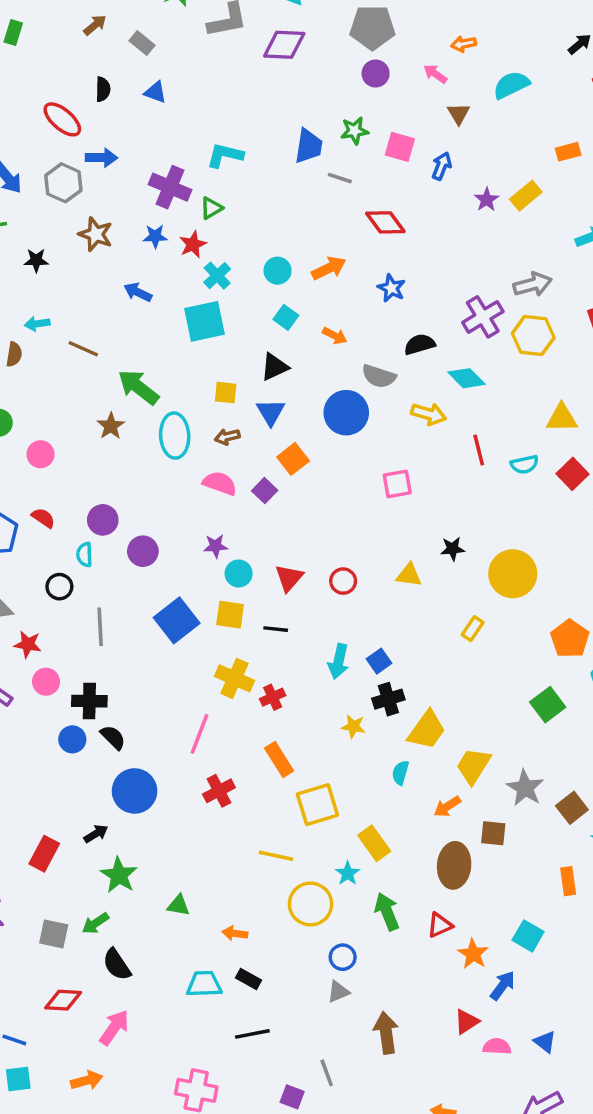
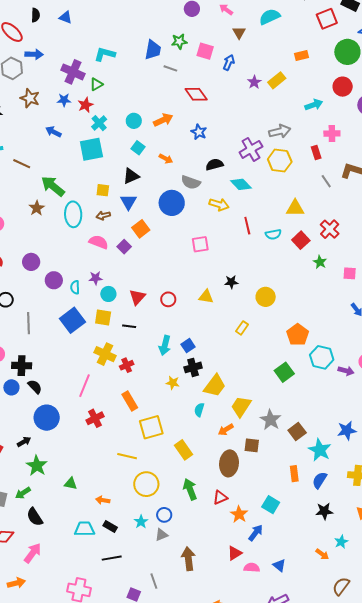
cyan semicircle: (84, 555) -> (75, 287), moved
yellow circle: (513, 574) -> (266, 297), size x0.7
cyan star: (348, 873) -> (141, 522), moved

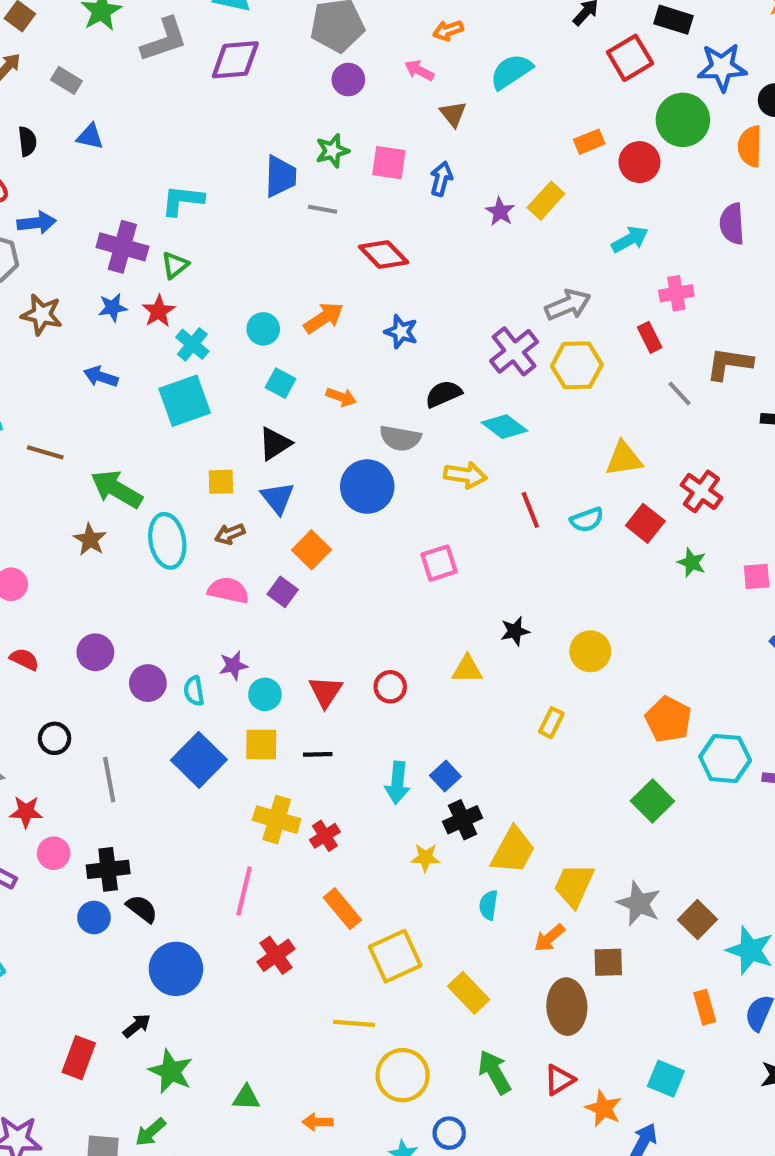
red circle: (343, 87) -> (639, 162), moved

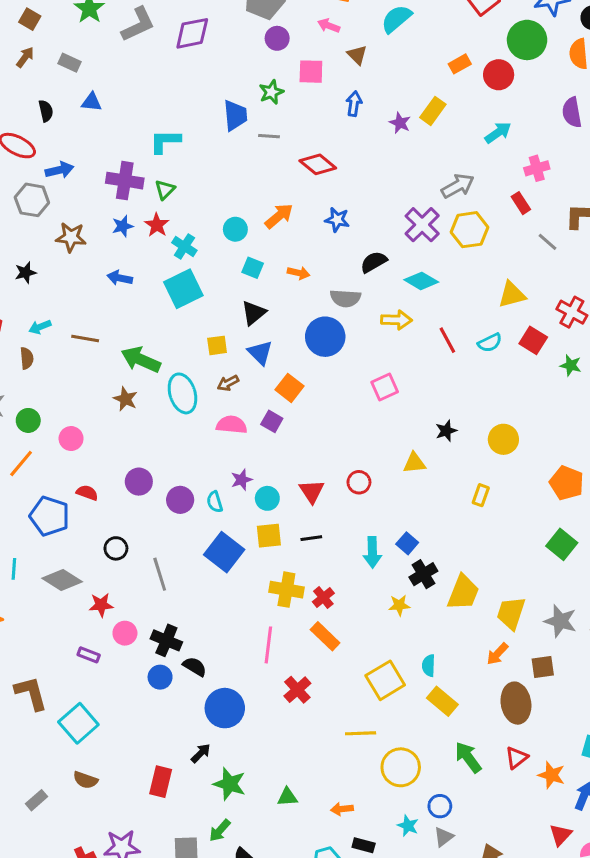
pink square: (389, 163) -> (311, 72), moved
black cross: (108, 869) -> (166, 640), turned 36
cyan semicircle: (489, 905) -> (429, 666), moved
orange rectangle: (342, 909) -> (325, 636), moved

